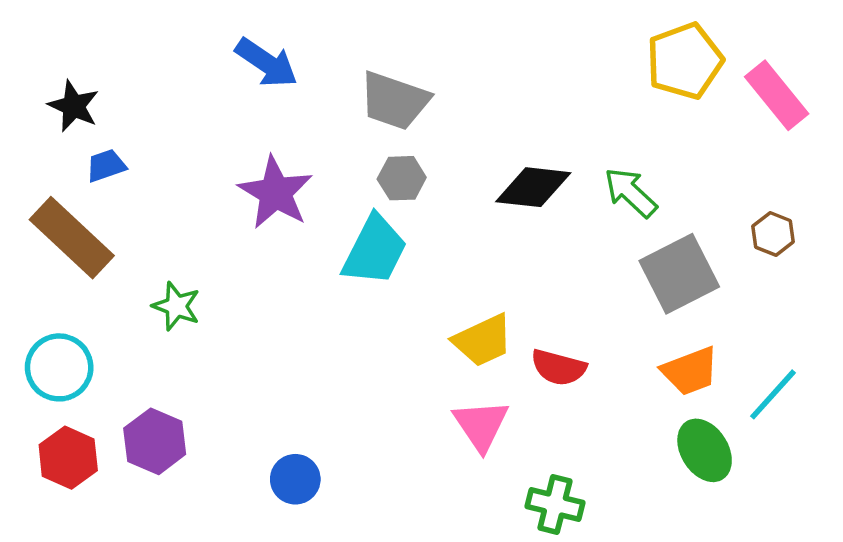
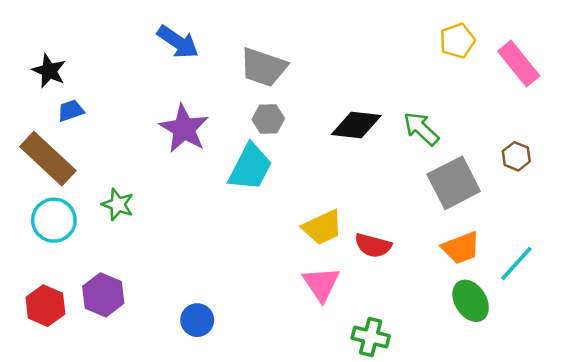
yellow pentagon: (685, 61) -> (457, 41), size x0.7
cyan circle: (59, 367) -> (54, 220), moved

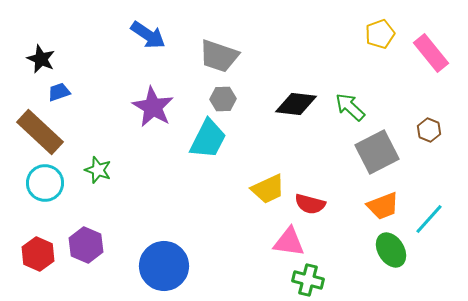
pink triangle: (321, 284) -> (289, 242), moved, turned -48
blue circle: (197, 320) -> (164, 266), size x1.8

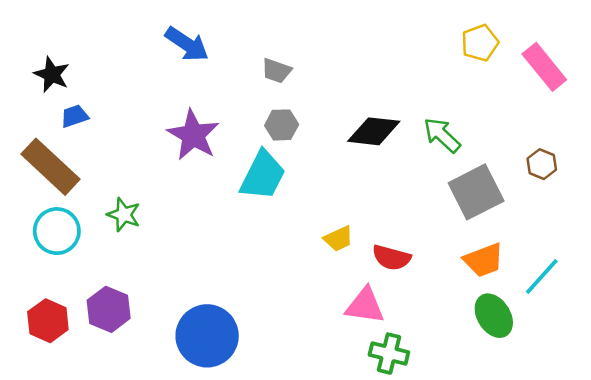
gray trapezoid: (219, 56) -> (277, 71), size x0.6
yellow trapezoid: (268, 189) -> (338, 239), size x0.7

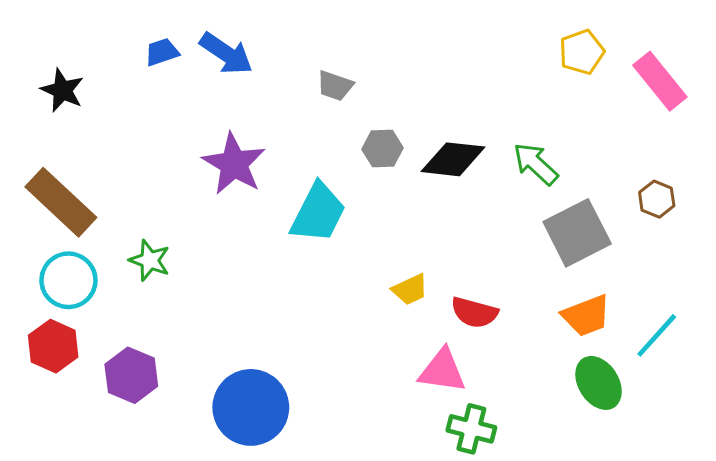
blue trapezoid: (74, 116) -> (162, 52), moved
gray hexagon: (282, 125) -> (383, 149), moved
red hexagon: (48, 321) -> (53, 346), moved

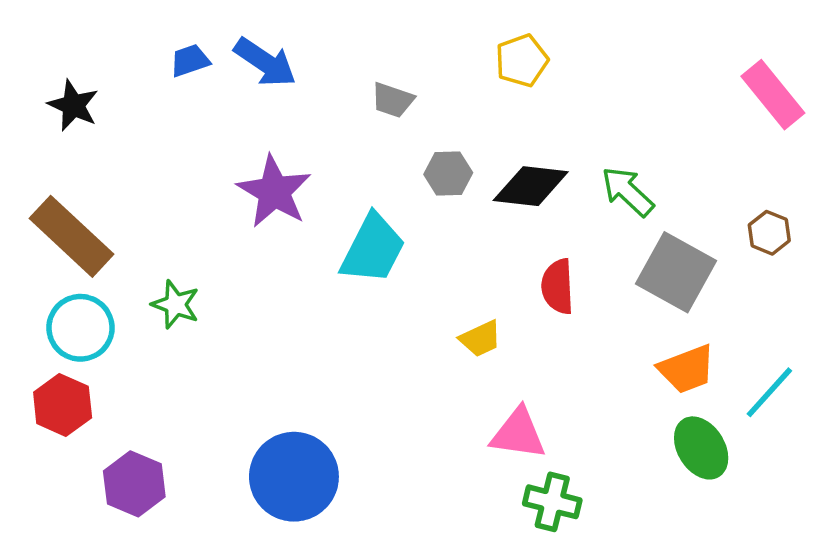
yellow pentagon: (582, 52) -> (522, 61), moved
gray square: (577, 233) -> (676, 272), turned -34
red semicircle: (474, 312) -> (558, 287), moved, turned 72
purple hexagon: (131, 375) -> (134, 484), moved

